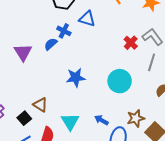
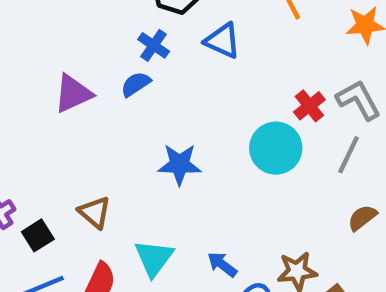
blue cross: (64, 31) -> (154, 45), moved
purple triangle: (23, 52) -> (73, 94), turned 30
cyan circle: (120, 81) -> (276, 148), moved
black square: (24, 118) -> (38, 235), moved

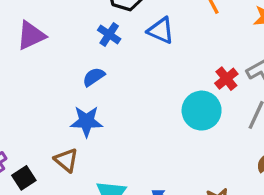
blue semicircle: (136, 84) -> (94, 77), moved
purple triangle: (73, 94) -> (31, 36), moved
blue star: (180, 164) -> (86, 121), moved

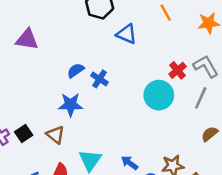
blue cross: (109, 34) -> (99, 79), moved
purple triangle: (31, 36) -> (27, 39), turned 35
black square: (24, 178) -> (24, 134), moved

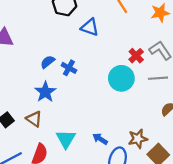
gray line: (201, 98) -> (158, 78), turned 66
blue star: (71, 105) -> (45, 92), turned -30

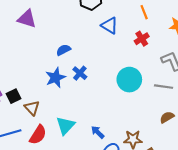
red cross: (136, 56) -> (142, 39), moved
blue cross: (69, 68) -> (80, 73), moved
brown triangle: (34, 119) -> (32, 108), moved

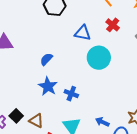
blue triangle: (110, 26) -> (83, 33), moved
blue cross: (80, 73) -> (71, 94), moved
cyan circle: (129, 80) -> (99, 58), moved

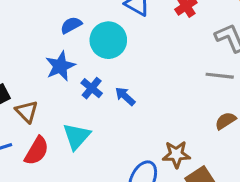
cyan circle: (99, 58) -> (108, 40), moved
blue arrow: (102, 122) -> (125, 96), moved

